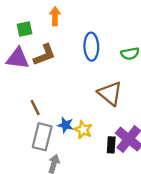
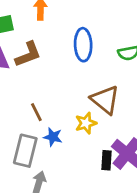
brown line: (35, 107) -> (36, 112), moved
yellow star: (83, 130) -> (86, 123), moved, turned 30

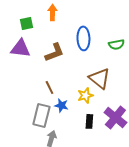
brown L-shape: (28, 54) -> (54, 52), moved
black rectangle: (106, 160) -> (89, 121), moved

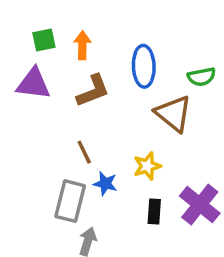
orange arrow: (52, 12) -> (82, 45), moved
brown triangle: (99, 78) -> (173, 114), moved

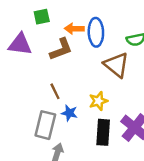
green square: (44, 40) -> (42, 17), moved
orange arrow: (82, 45) -> (74, 29), moved, turned -90
black rectangle: (154, 212) -> (103, 132), size x1.5

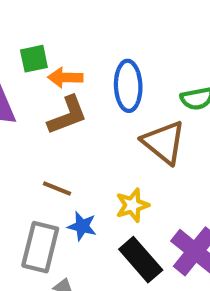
orange arrow: (74, 29) -> (65, 77), moved
brown line: (55, 91) -> (57, 188), turned -42
black rectangle: (103, 132) -> (141, 260), turned -45

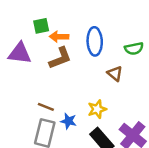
brown triangle: (164, 142) -> (115, 73), size x0.6
brown line: (57, 188) -> (46, 107), moved

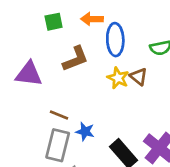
orange arrow: (59, 37) -> (92, 19), moved
purple triangle: (20, 53) -> (29, 74), moved
yellow star: (97, 109) -> (118, 78), moved, turned -30

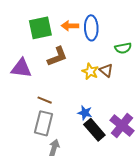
green square: (54, 22) -> (40, 28), size x1.6
blue ellipse: (115, 40) -> (91, 28), moved
blue star: (85, 131) -> (85, 113), moved

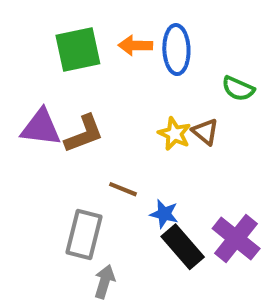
green semicircle: (123, 48) -> (238, 89), turned 35
brown L-shape: (57, 57) -> (84, 134), moved
brown line: (45, 100) -> (123, 189), moved

